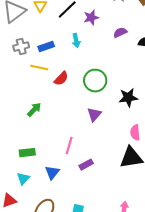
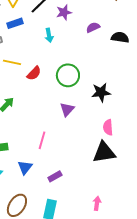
blue rectangle: (46, 47) -> (15, 23), moved
purple rectangle: (86, 165) -> (55, 176), moved

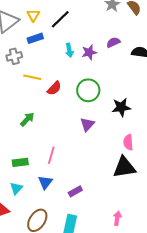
purple star: (64, 12) -> (89, 52), moved
pink line: (42, 140) -> (51, 155), moved

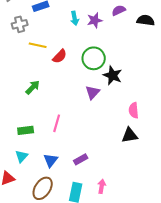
black star: (121, 107) -> (113, 75), moved, turned 30
black triangle: (124, 167) -> (130, 135), size x0.7
blue triangle: (45, 182) -> (51, 160), moved
pink arrow: (117, 218) -> (102, 186), moved

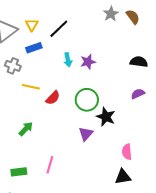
purple semicircle: (119, 10) -> (138, 94), moved
gray cross: (20, 24) -> (13, 66), turned 35

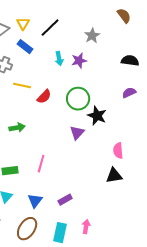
gray star: (111, 14) -> (92, 36), moved
blue rectangle: (34, 48) -> (25, 47), turned 56
green arrow: (26, 129) -> (17, 128), turned 35

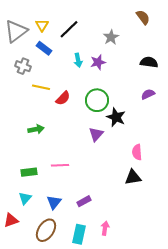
pink line: (41, 164) -> (60, 165), turned 72

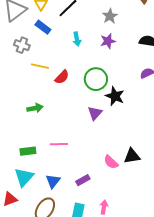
purple star: (98, 62) -> (108, 41), moved
pink semicircle: (137, 152) -> (111, 162), moved, turned -42
cyan triangle: (25, 198) -> (24, 177), size x1.5

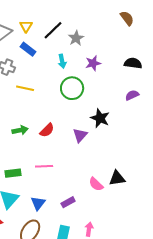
gray star: (110, 16) -> (76, 38), moved
red semicircle: (62, 77) -> (47, 130), moved
green circle: (96, 79) -> (72, 88), moved

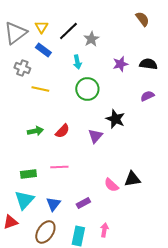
purple star: (93, 63) -> (120, 64), moved

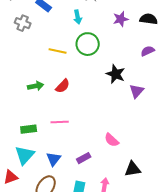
yellow line: (40, 89) -> (58, 51), moved
purple triangle: (95, 136) -> (137, 91), moved
black triangle: (132, 179) -> (133, 169), moved

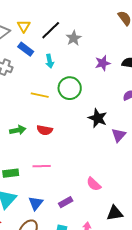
cyan arrow: (78, 17) -> (50, 61), moved
red semicircle: (63, 86) -> (45, 130), turned 56

